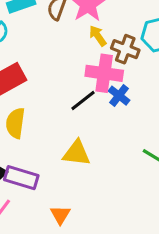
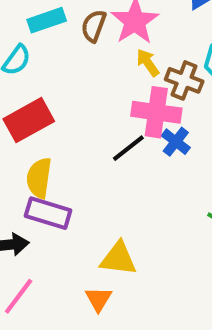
yellow triangle: (77, 153) -> (118, 259), moved
purple rectangle: (21, 178) -> (48, 213), moved

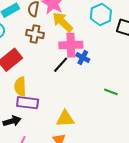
yellow arrow: (148, 63) -> (63, 22), size x1.6
brown cross: (184, 80) -> (35, 34), moved

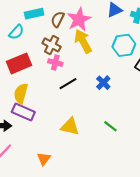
pink cross: (71, 45) -> (55, 63), moved, size x0.6
blue cross: (83, 57) -> (103, 83), moved
yellow triangle: (65, 119) -> (70, 127), moved

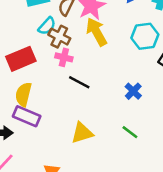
cyan semicircle: (16, 32) -> (47, 26), moved
blue cross: (103, 83) -> (133, 91), moved
black line: (68, 84) -> (79, 82), turned 60
yellow triangle: (70, 127) -> (82, 133), turned -30

